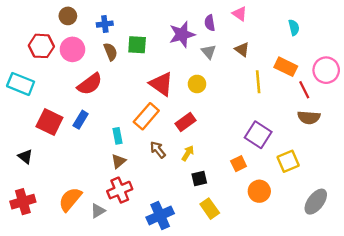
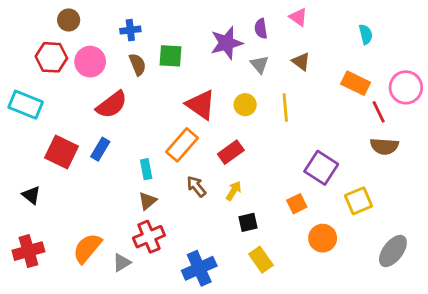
brown circle: (68, 16) -> (69, 20), moved
yellow line: (258, 82) -> (285, 108), moved

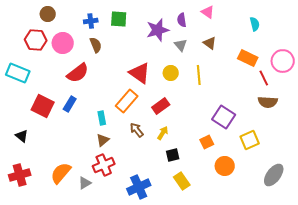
green square: (171, 56) -> (119, 19), moved

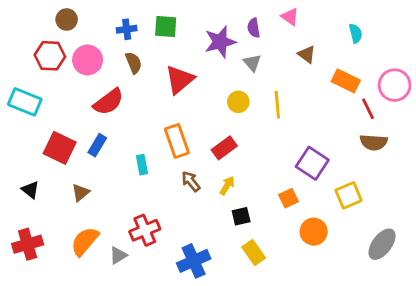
brown triangle: (210, 43) -> (307, 54), moved
red triangle: (140, 73) -> (180, 80), moved, turned 45
orange rectangle: (127, 101) -> (177, 141), turned -60
brown triangle: (103, 140) -> (81, 193), moved

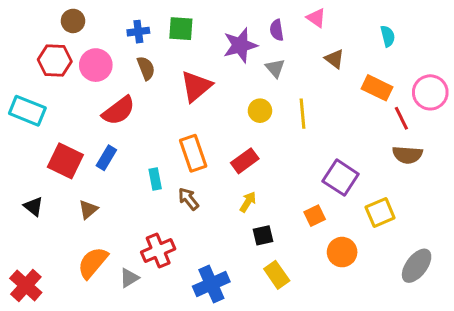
brown arrow: (191, 181) -> (189, 199), moved
red cross: (28, 244) -> (26, 285), moved, turned -32

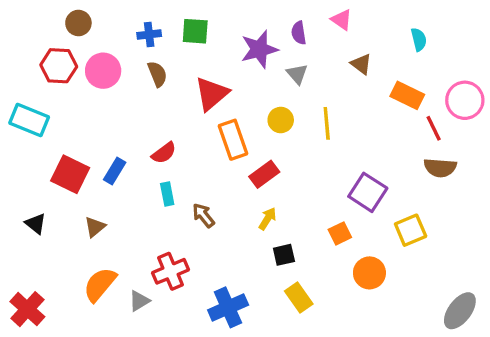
red semicircle: (119, 111) -> (164, 153), moved, size x0.7
orange rectangle: (193, 153) -> (233, 140), moved
gray ellipse: (417, 266) -> (460, 311), moved

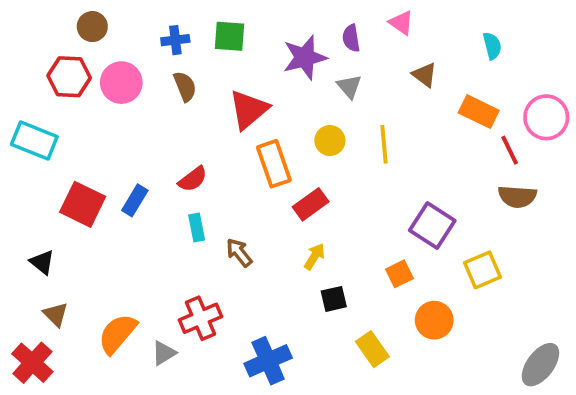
brown triangle: (95, 227) -> (56, 314), moved, turned -35
yellow rectangle: (299, 298) -> (372, 349), moved

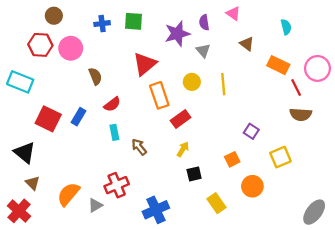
brown semicircle: (185, 86) -> (95, 76), moved
purple square: (432, 226) -> (251, 131), size x0.6
black triangle: (42, 262) -> (25, 153), size x1.5

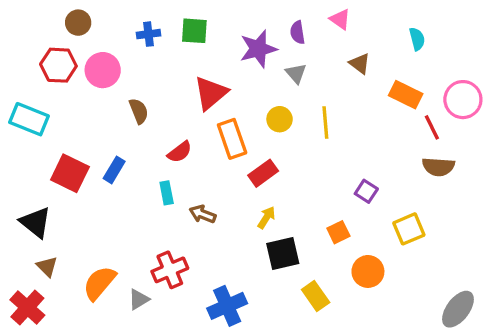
red semicircle: (112, 104) -> (180, 152), moved
brown arrow: (139, 147) -> (203, 214), turned -30
black square: (194, 174) -> (283, 253), size x1.5

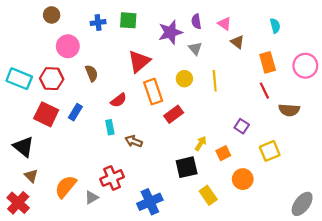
pink triangle: (340, 19) -> (224, 24), moved
red hexagon: (58, 65) -> (52, 79), moved
orange rectangle: (406, 95) -> (268, 62), turned 48
red line: (432, 127) -> (264, 91), moved
yellow arrow: (266, 217) -> (201, 143), moved

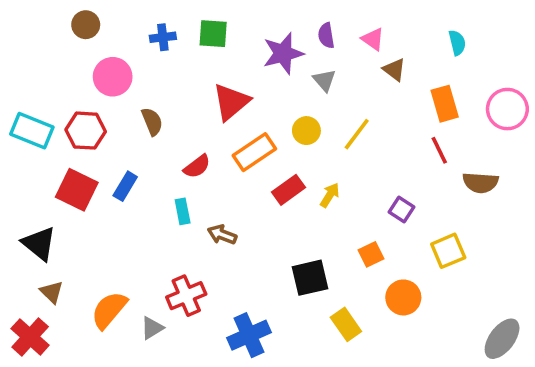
yellow line: (215, 81) -> (357, 134), turned 42
orange rectangle: (153, 92) -> (254, 152), turned 75
yellow arrow: (201, 143) -> (330, 195), moved

